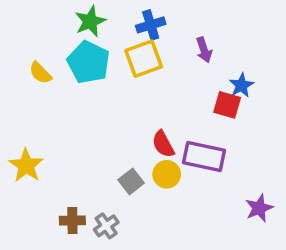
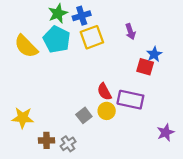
blue cross: (151, 25) -> (82, 16), moved
yellow semicircle: (40, 73) -> (26, 46), size x1.6
yellow star: (26, 165) -> (23, 118), moved, turned -30

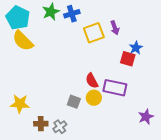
yellow square: (92, 37) -> (94, 33), moved
cyan pentagon: (57, 39) -> (18, 18), moved
gray square: (84, 115) -> (74, 102), turned -32

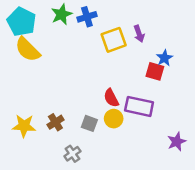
brown cross: (41, 124) -> (55, 122), moved, turned -32

